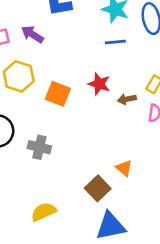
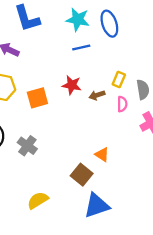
orange square: (58, 94) -> (37, 98), turned -30
gray cross: (39, 147) -> (27, 146), turned 30

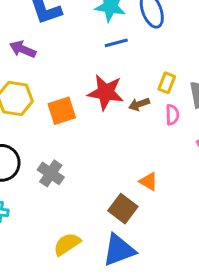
red star: (72, 85) -> (106, 92), size x1.4
blue triangle: (97, 205) -> (119, 250), moved

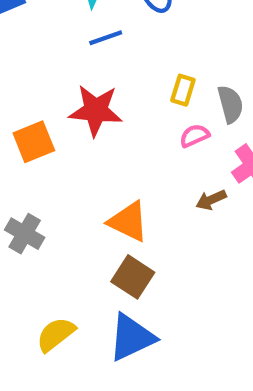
brown arrow: (139, 104) -> (211, 200), moved
pink semicircle: (172, 115) -> (194, 136), turned -108
orange triangle: (148, 181) -> (128, 222), moved, size x1.5

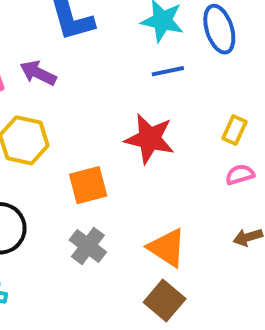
orange square: (34, 142) -> (88, 185), moved
gray cross: (25, 234) -> (88, 246), moved

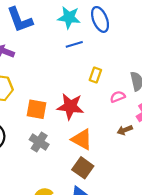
yellow rectangle: (235, 130) -> (95, 75), moved
red star: (150, 139) -> (70, 107), moved
orange square: (88, 185) -> (37, 109), turned 30

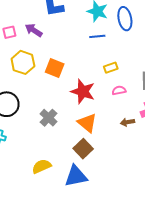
yellow rectangle: (95, 75) -> (111, 68), turned 40
pink semicircle: (118, 97) -> (119, 90), moved
orange square: (37, 109) -> (55, 68), moved

